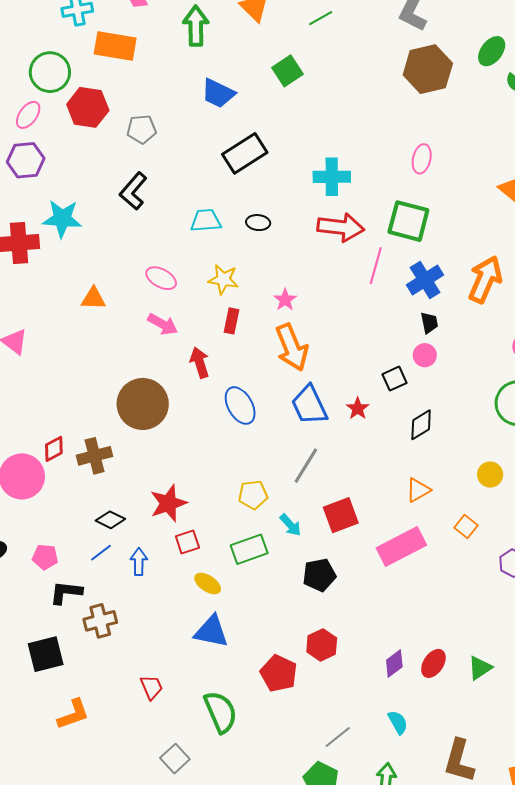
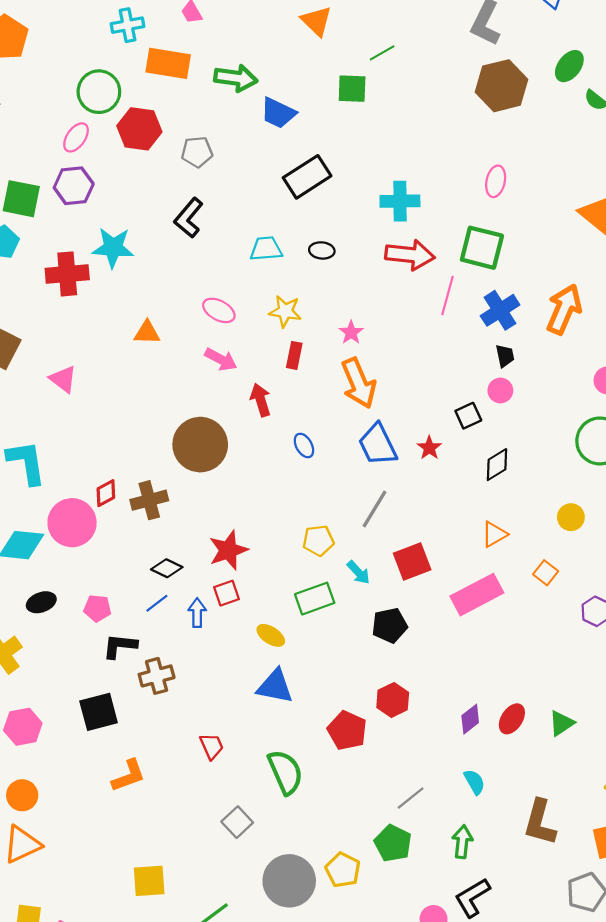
green line: (321, 18) -> (382, 53), moved
green arrow: (196, 26) -> (236, 78), moved, turned 99
green square: (288, 71) -> (352, 89), turned 36
blue ellipse: (240, 406) -> (304, 445), size x0.6
red square: (187, 542) -> (227, 593), moved

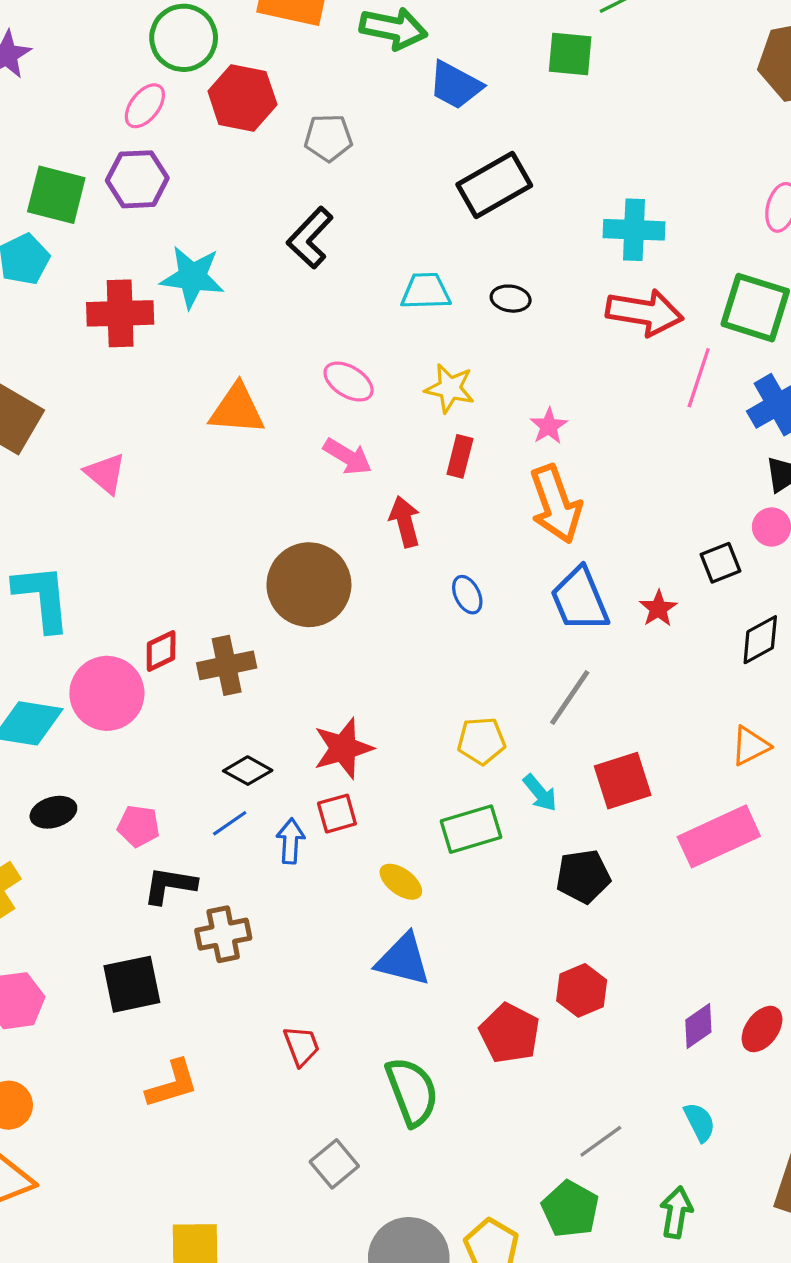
orange triangle: (147, 332) -> (237, 409), size x1.4

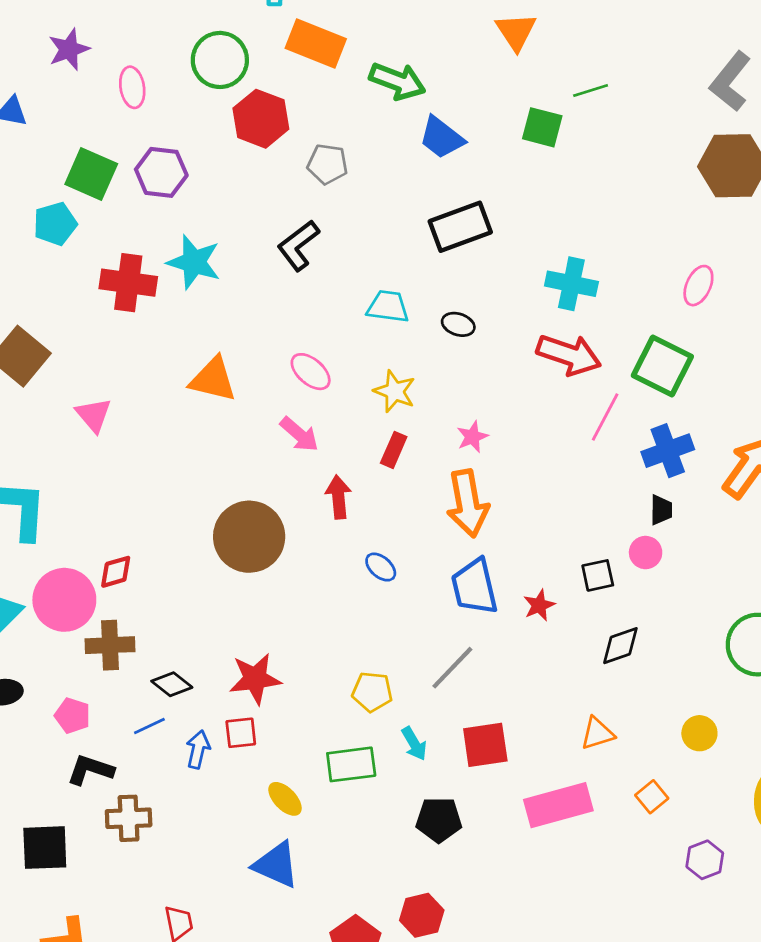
pink ellipse: (145, 106) -> (132, 87), moved, turned -57
blue ellipse: (467, 595) -> (381, 567), turned -32
brown cross: (227, 665) -> (110, 645), moved

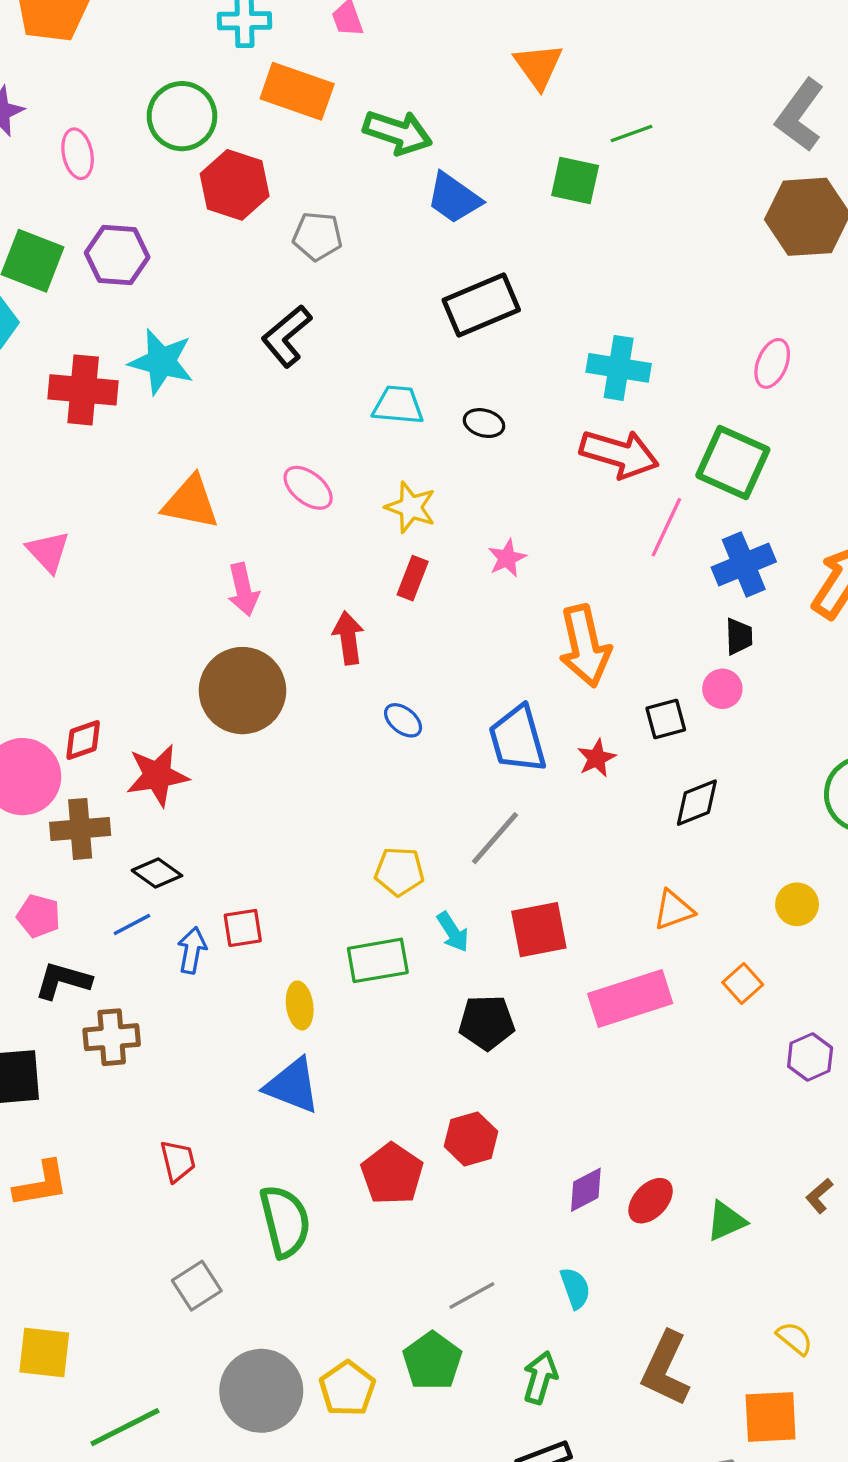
pink arrow: (299, 434) -> (243, 590), moved, turned 39
orange arrow: (468, 503) -> (585, 646), moved
red star: (255, 679) -> (157, 775), moved
yellow ellipse: (285, 799) -> (300, 1005), turned 39

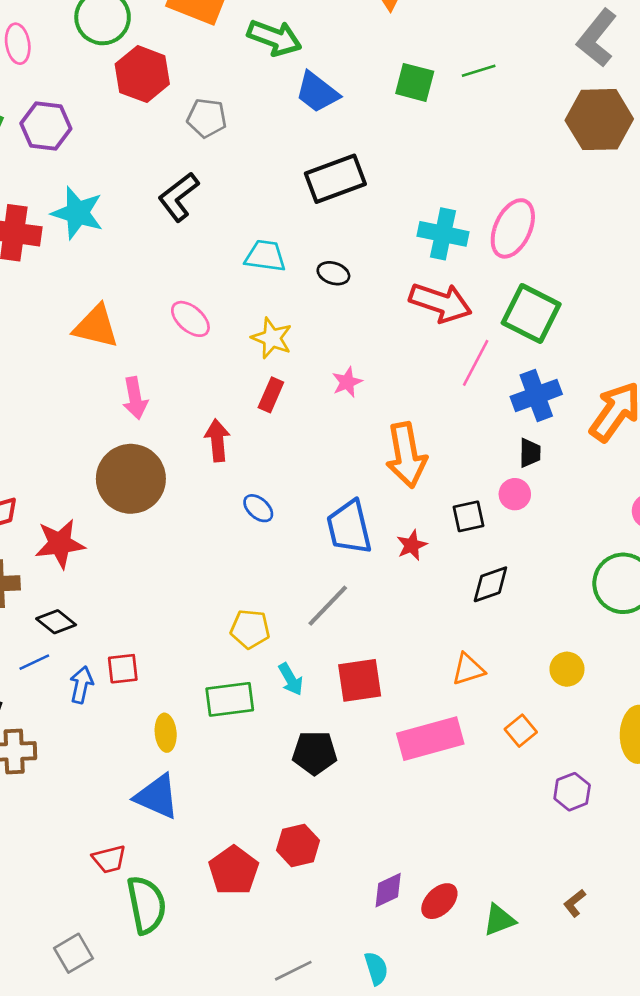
green line: (632, 133) -> (479, 71), moved
pink ellipse: (772, 363) -> (513, 228), moved, size x1.5
red trapezoid: (178, 1161) -> (109, 859), moved, turned 87

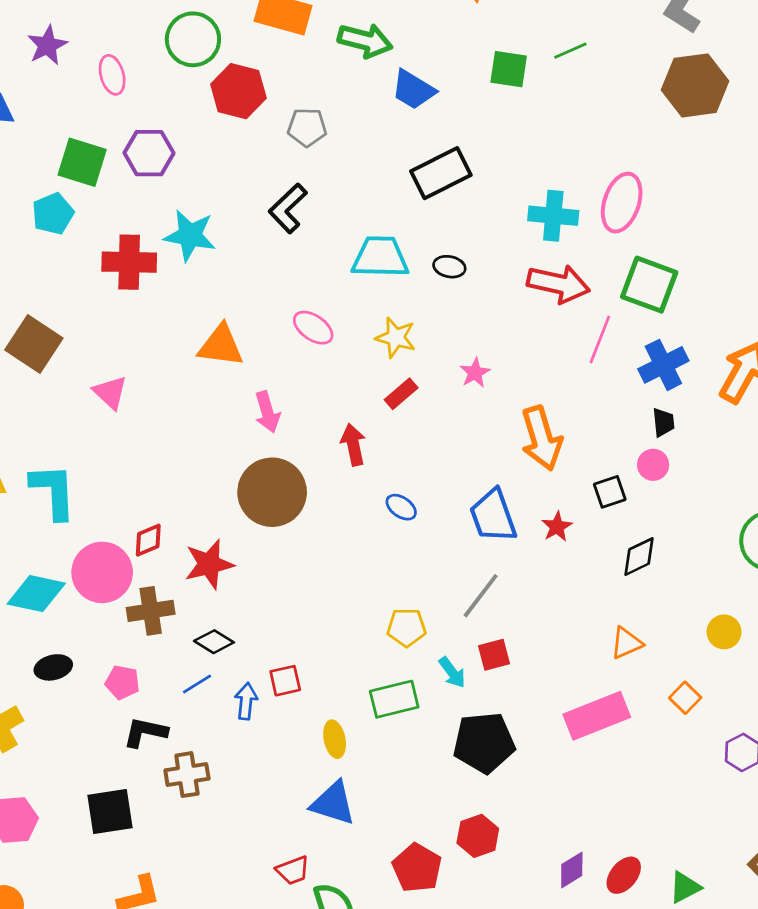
cyan trapezoid: (265, 256) -> (380, 257), size x1.4
red rectangle: (271, 395) -> (401, 394), turned 32
red square: (360, 680) -> (494, 655), moved, size x0.7
black pentagon: (315, 753) -> (484, 743), size x1.4

